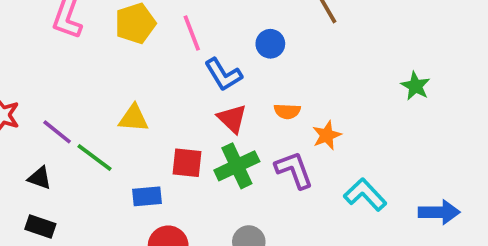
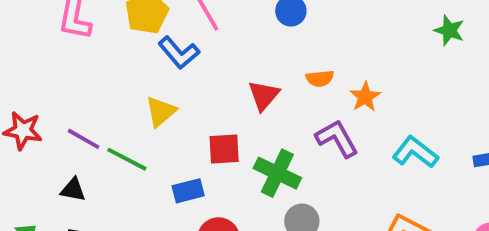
blue L-shape: (223, 75) -> (179, 53), moved
yellow triangle: (133, 118) -> (161, 112), turned -36
red triangle: (232, 119) -> (264, 95), turned 36
green cross: (237, 166) -> (277, 173), moved, turned -30

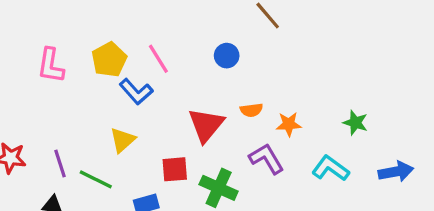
green star: (449, 30) -> (355, 123), moved
red triangle: (264, 95) -> (206, 125), size x1.4
orange star: (365, 97) -> (289, 124), turned 30
purple line: (83, 139) -> (60, 164), turned 44

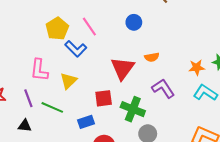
pink L-shape: (51, 65) -> (39, 70), moved
orange star: (289, 124) -> (197, 67), moved

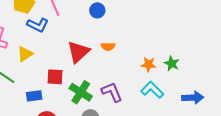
blue L-shape: (76, 49) -> (38, 25), turned -30
purple L-shape: (163, 88) -> (112, 92), moved

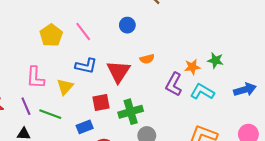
blue L-shape: (38, 25) -> (86, 66), moved
green cross: (81, 92) -> (131, 112), turned -35
purple L-shape: (112, 92) -> (174, 84), moved, turned -115

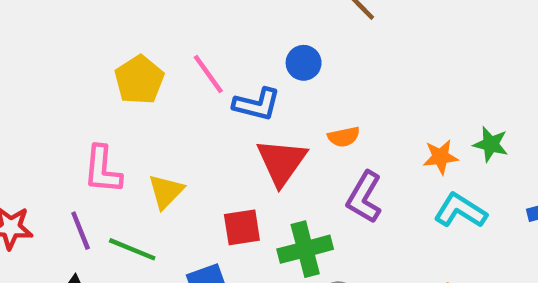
blue L-shape: (86, 66) -> (257, 104), moved
purple L-shape: (174, 84) -> (364, 197), moved

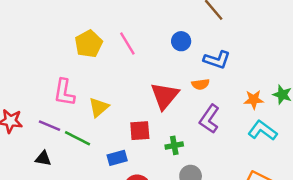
blue L-shape: (257, 104) -> (217, 60), moved
purple line: (81, 231) -> (49, 126), turned -50
green cross: (305, 249) -> (174, 145), size x0.6

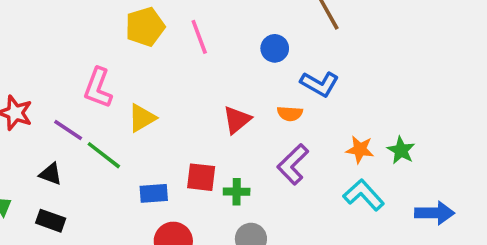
red triangle: (165, 96) -> (237, 120), size x0.7
red square: (140, 131) -> (201, 177), moved

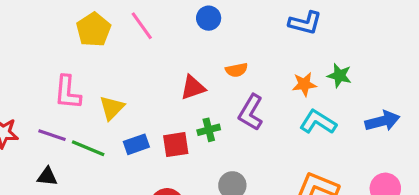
blue L-shape: (320, 84) -> (305, 23), moved
red triangle: (237, 120) -> (193, 88), turned 36
green cross: (237, 192) -> (209, 130), moved
blue rectangle: (154, 193) -> (136, 144), moved

